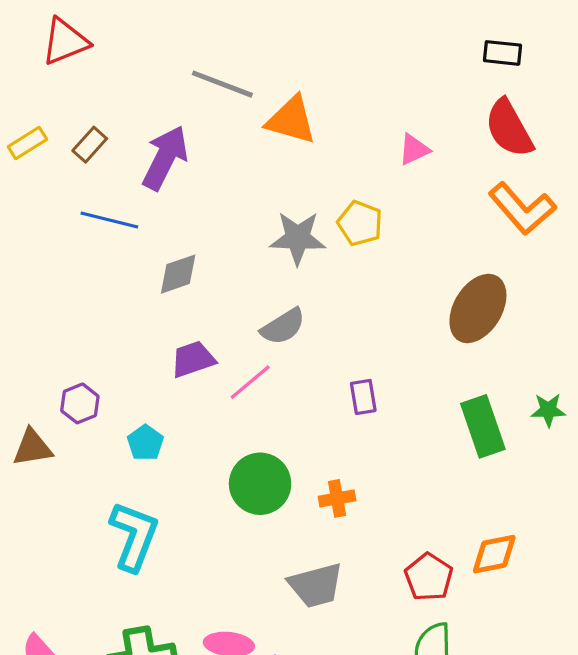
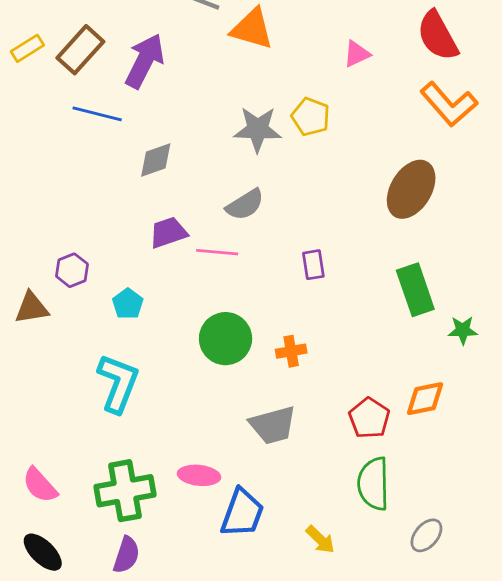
brown rectangle: (90, 145) -> (80, 50), size x1.6
pink line: (250, 382) -> (217, 252), turned 45
green star: (548, 410) -> (463, 330), moved

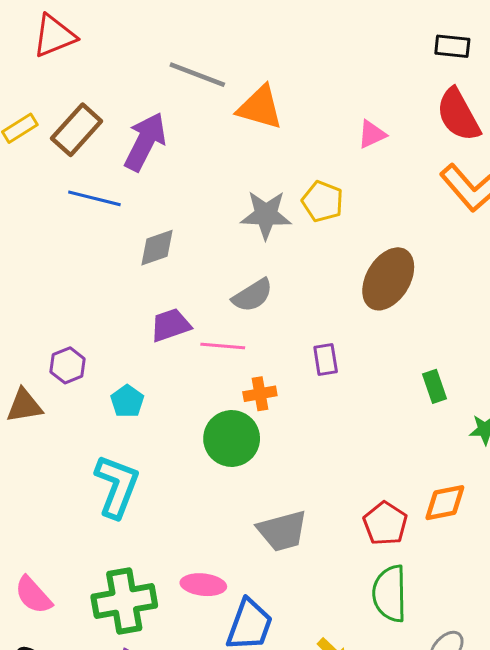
brown ellipse: (411, 189) -> (388, 279), moved
green rectangle: (415, 290) -> (434, 386), size x0.6
orange cross: (291, 351) -> (260, 394), moved

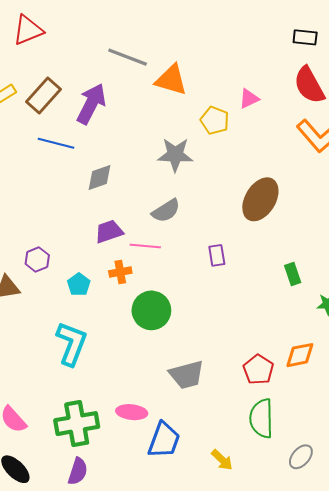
yellow pentagon: (323, 201) -> (215, 120), moved
orange cross: (260, 394) -> (120, 272), moved

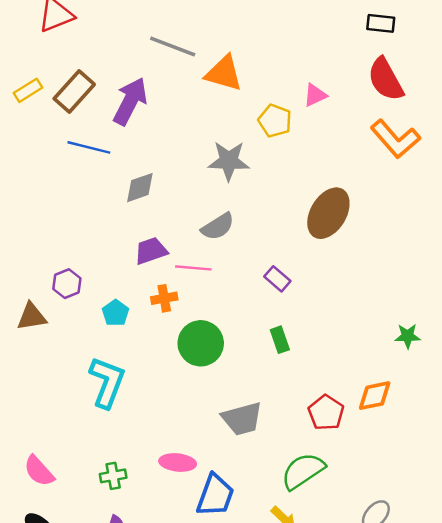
purple rectangle: (217, 255) -> (277, 279), turned -40
green rectangle: (293, 274) -> (280, 340), moved
green semicircle: (261, 418) -> (303, 471), moved, turned 57
green cross: (77, 424) -> (113, 476), size x0.5

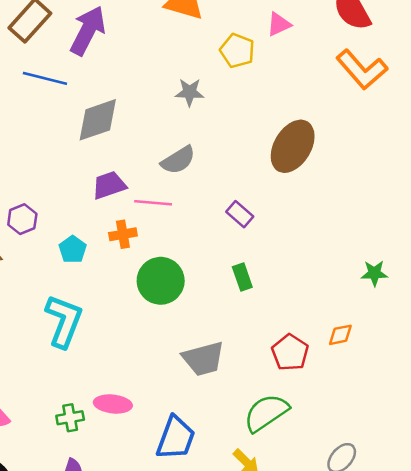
gray star: (229, 161) -> (190, 92), size x0.7
gray diamond: (140, 188) -> (98, 120), size x1.4
orange diamond: (375, 396) -> (340, 335), size x0.7
pink ellipse: (178, 463) -> (113, 404), moved

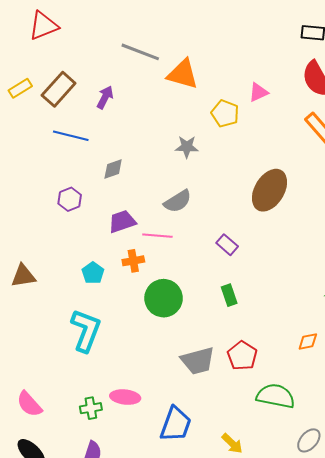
purple arrow: (88, 31) -> (105, 97), size x0.6
gray diamond: (98, 120) -> (113, 169), size x0.6
purple hexagon: (22, 219) -> (70, 199), moved
red pentagon: (290, 352) -> (242, 356), moved
green semicircle: (266, 413) -> (276, 396), moved, turned 45

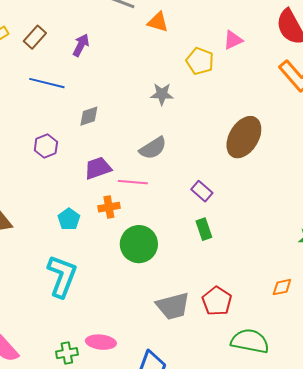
orange triangle: (183, 74) -> (158, 22), size x0.7
brown rectangle: (59, 89) -> (35, 37), size x0.7
green rectangle: (229, 295) -> (204, 229), moved

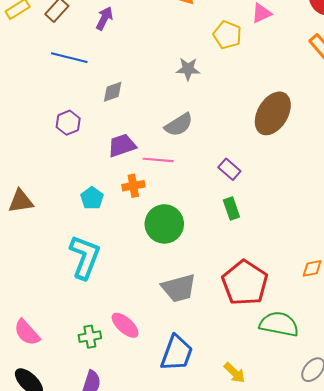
red pentagon: (217, 301) -> (245, 283), size x1.5
gray trapezoid: (173, 306) -> (179, 288), moved
pink ellipse: (101, 342) -> (125, 325), turned 36

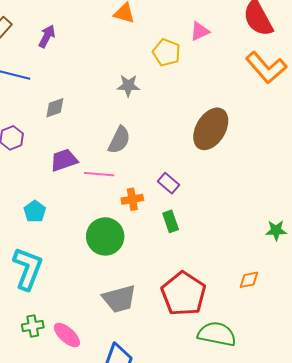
gray semicircle: (179, 125) -> (119, 140), turned -32
orange cross: (133, 186) -> (132, 199), moved
green cross: (90, 337) -> (33, 326), moved

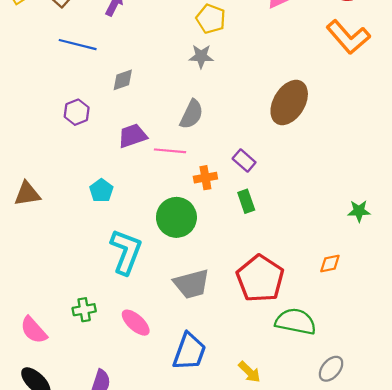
yellow pentagon: (167, 52) -> (211, 19), moved
cyan L-shape: (28, 269) -> (126, 252), moved
green cross: (33, 326) -> (84, 310), moved

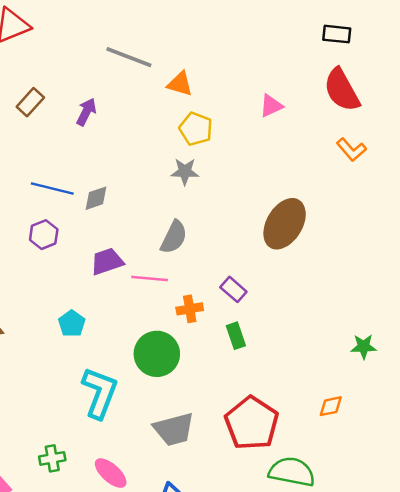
orange L-shape: (348, 37) -> (351, 150), size x0.6
blue line: (78, 45) -> (52, 188), moved

